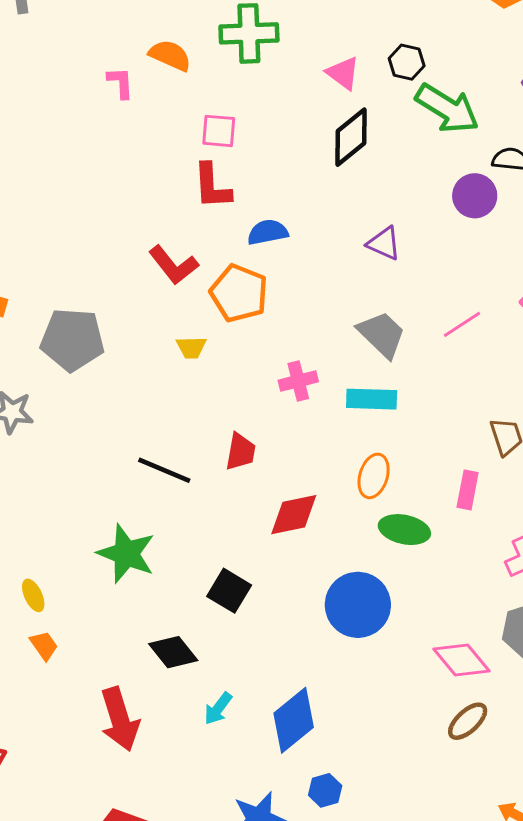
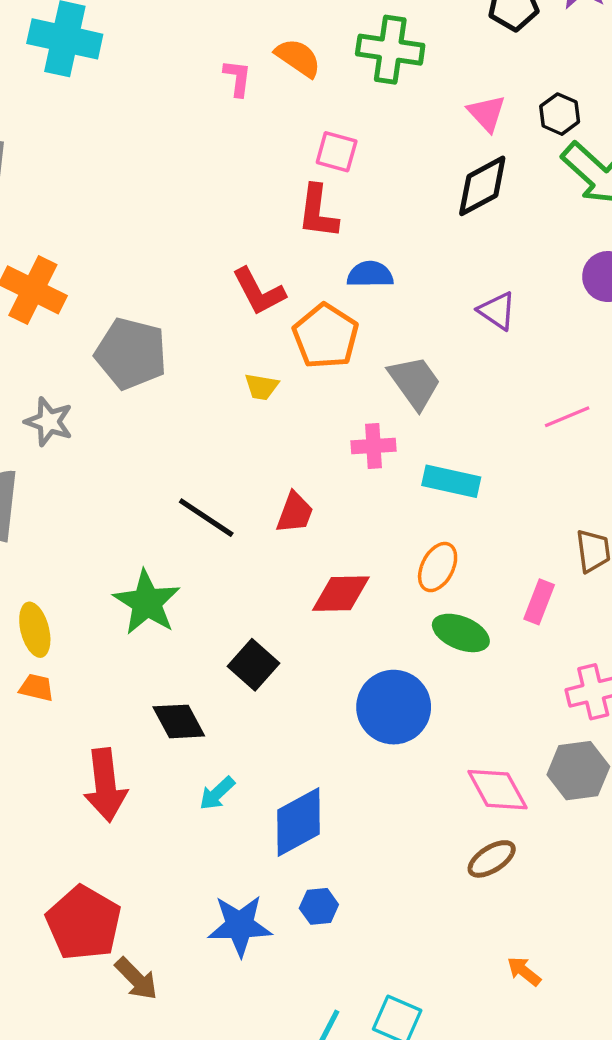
gray trapezoid: (382, 334) -> (415, 382), moved
yellow ellipse: (33, 595) -> (35, 630), size x1.4
orange trapezoid: (44, 645) -> (36, 688), turned -52

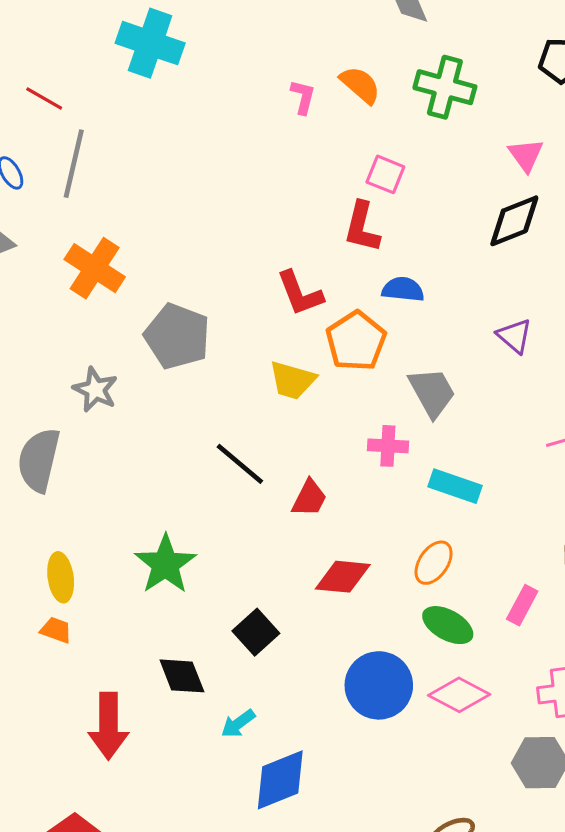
yellow trapezoid: (262, 387) -> (292, 380), size x1.5
black line: (206, 518) -> (240, 464), moved
pink diamond: (497, 790) -> (459, 695), moved, turned -40
cyan arrow: (217, 793) -> (238, 724), moved

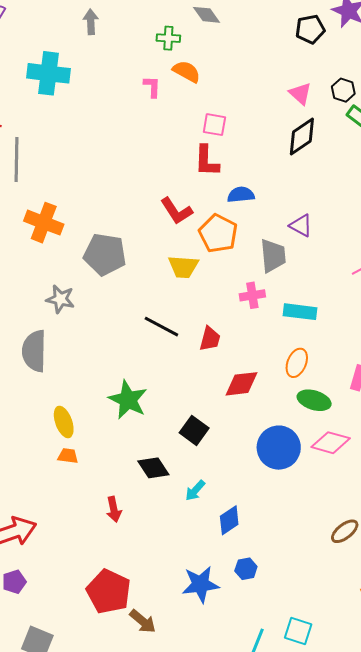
green cross: (445, 87) -> (168, 38), moved, size x0.6
purple triangle: (515, 336) -> (301, 226), moved
gray trapezoid: (432, 392) -> (273, 256), turned 36
red arrow: (108, 726) -> (114, 509), size x0.6
blue diamond: (280, 780) -> (229, 520), size x0.7

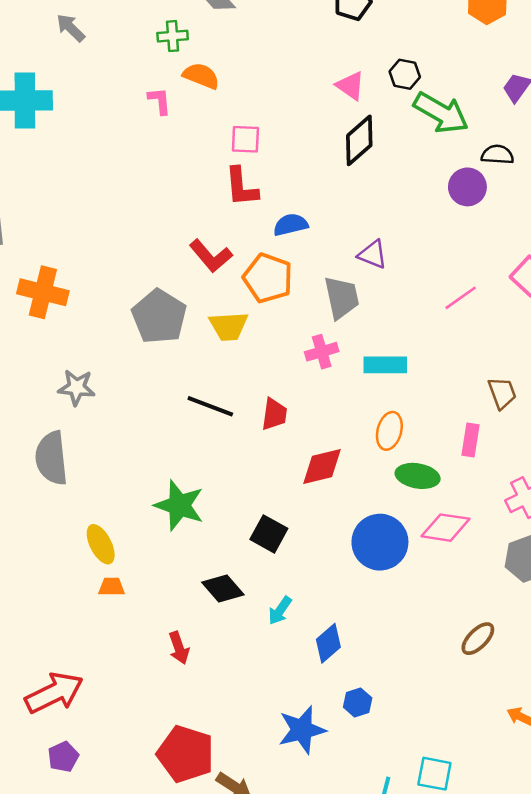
gray arrow: (91, 22) -> (71, 28), turned -35
gray pentagon: (105, 254) -> (159, 317), moved, turned 30

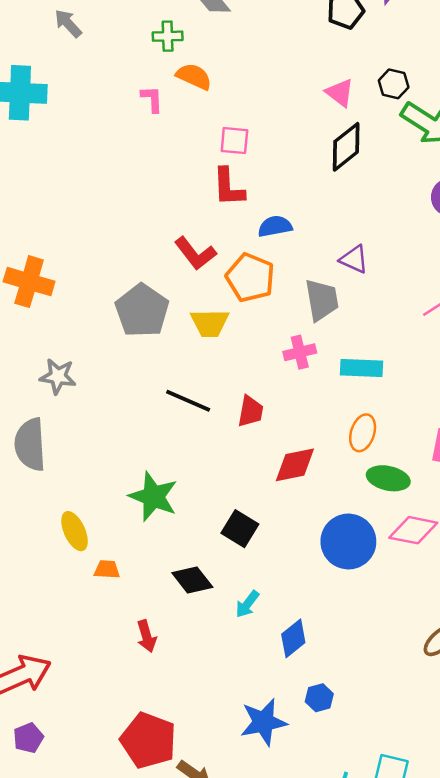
orange trapezoid: (111, 587) -> (107, 569), moved

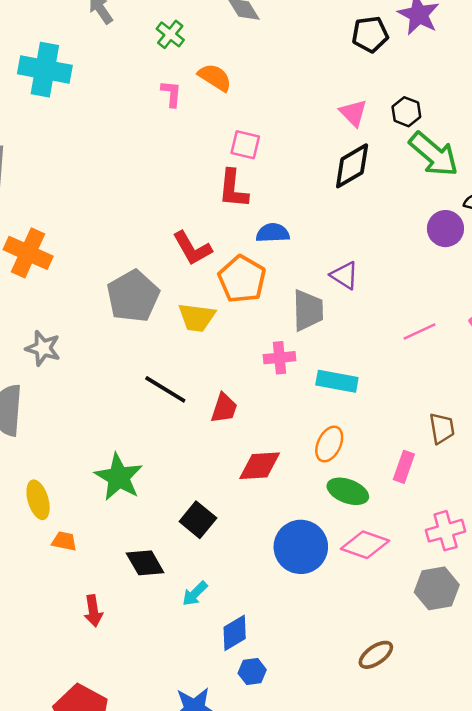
green cross: (168, 36) -> (170, 34), moved, turned 32
blue hexagon: (319, 698) -> (252, 672), moved

